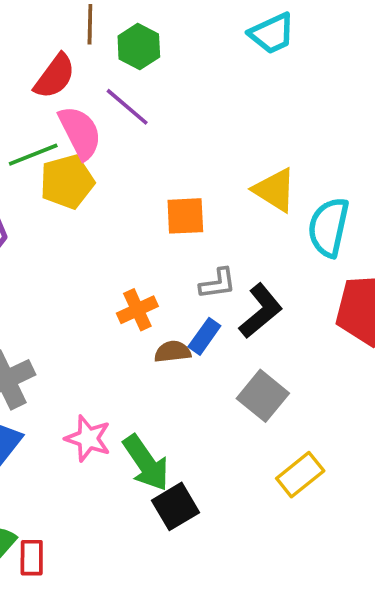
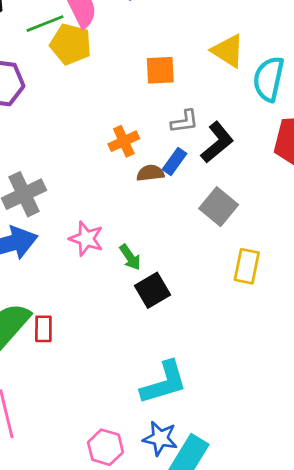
yellow pentagon: (67, 182) -> (71, 44), turned 30
green arrow: (146, 463) -> (130, 257), size x0.6
yellow rectangle: (300, 475) -> (247, 266), turned -40

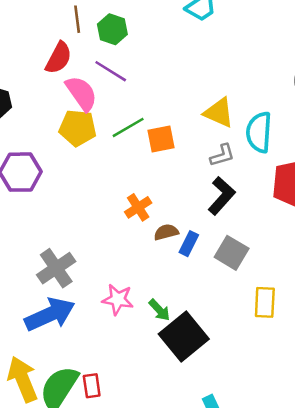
green line: (45, 24) -> (128, 127), moved
gray L-shape: (185, 121) -> (222, 155), moved
blue rectangle: (175, 161) -> (189, 244), moved
black square: (152, 290) -> (184, 336), size x1.5

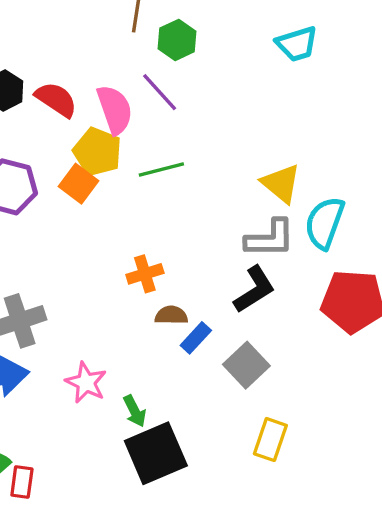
red semicircle: (59, 58) -> (56, 99), moved, turned -100
orange square: (161, 139) -> (78, 184), moved, turned 32
gray L-shape: (222, 155) -> (270, 239), size x1.5

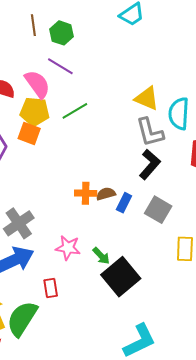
gray L-shape: (270, 239) -> (150, 132), turned 92
orange cross: (145, 274) -> (86, 193), moved, turned 35
red rectangle: (22, 482) -> (51, 288), moved

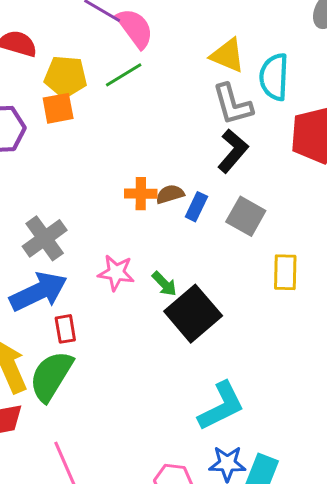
pink semicircle: (37, 84) -> (135, 28), moved
orange square: (29, 133) -> (58, 108), turned -30
red rectangle: (51, 288) -> (65, 329), moved

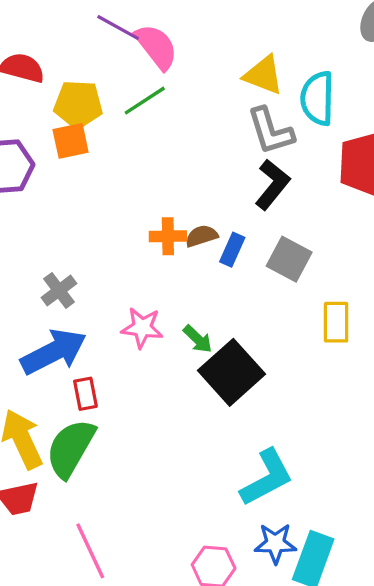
gray cross: (45, 238) -> (59, 290), size x0.7

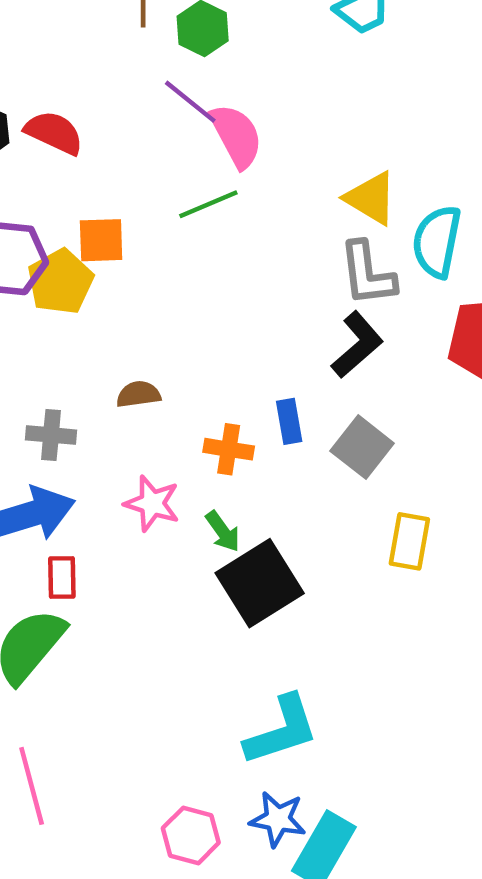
yellow pentagon: (78, 104) -> (60, 282), moved, turned 30
orange cross: (168, 236) -> (229, 449), moved
brown semicircle: (202, 236) -> (138, 394), moved
blue rectangle: (232, 250) -> (289, 421), turned -44
gray cross: (59, 290) -> (51, 435), turned 32

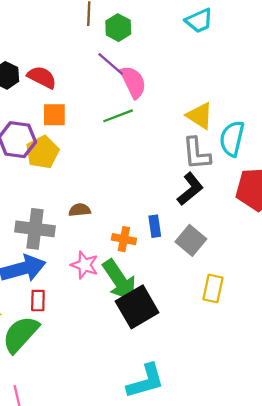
orange square: (101, 240) -> (54, 115), moved
gray cross: (51, 435) -> (35, 229), size x1.6
green arrow: (223, 531) -> (119, 280), size x2.0

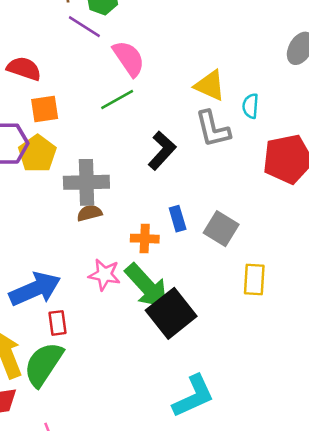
purple line: (111, 64) -> (84, 27), moved
cyan semicircle: (232, 139) -> (250, 106), size x0.6
black L-shape: (190, 189) -> (162, 151), moved
gray cross: (35, 229) -> (86, 182), moved

